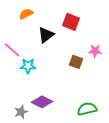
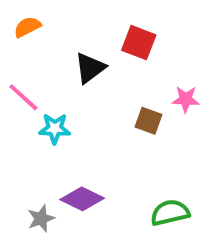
orange semicircle: (26, 14) -> (27, 27), moved

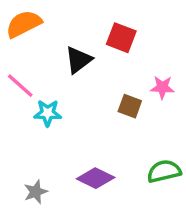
orange semicircle: (27, 27) -> (24, 24), size x1.5
purple diamond: (82, 199) -> (96, 178), moved
green semicircle: (170, 213) -> (164, 171), moved

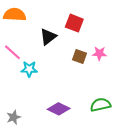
orange semicircle: (24, 24) -> (15, 15), turned 30
brown square: (130, 106) -> (80, 57), moved
gray star: (36, 192) -> (14, 117), moved

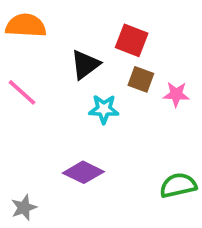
brown square: (80, 57) -> (141, 79), moved
cyan star: (29, 69) -> (104, 109), moved
purple diamond: (59, 109) -> (83, 172), moved

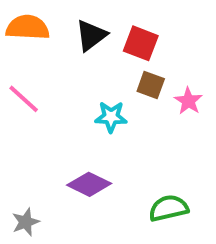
black triangle: (85, 65) -> (91, 35), moved
pink star: (176, 94) -> (188, 101), turned 30
green semicircle: (178, 185) -> (169, 208), moved

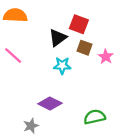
black triangle: (91, 35) -> (58, 38), moved
gray star: (26, 222) -> (31, 126), moved

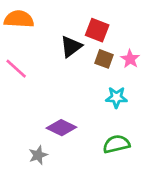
pink star: (106, 57) -> (130, 59), moved
cyan star: (62, 66) -> (116, 97), moved

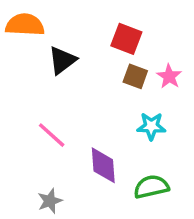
black triangle: (71, 47) -> (62, 60), moved
pink line: (16, 69) -> (52, 135), moved
purple diamond: (61, 128) -> (103, 165), moved, turned 60

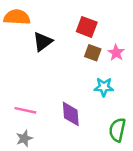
pink line: (52, 135) -> (25, 110), moved, turned -30
green semicircle: (151, 187) -> (117, 130), moved, turned -65
gray star: (50, 201) -> (24, 138), moved

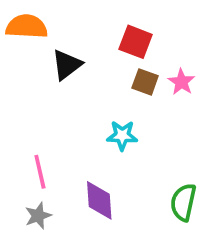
cyan star: (104, 87) -> (122, 135), moved
pink line: (25, 110) -> (40, 172), turned 65
purple diamond: (71, 114) -> (99, 200), moved

